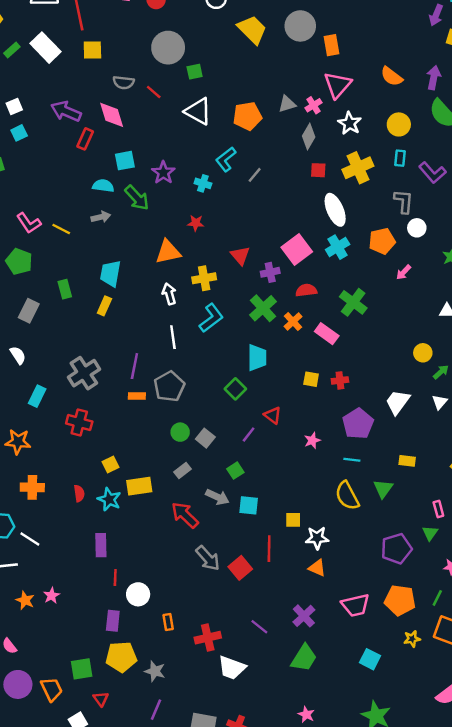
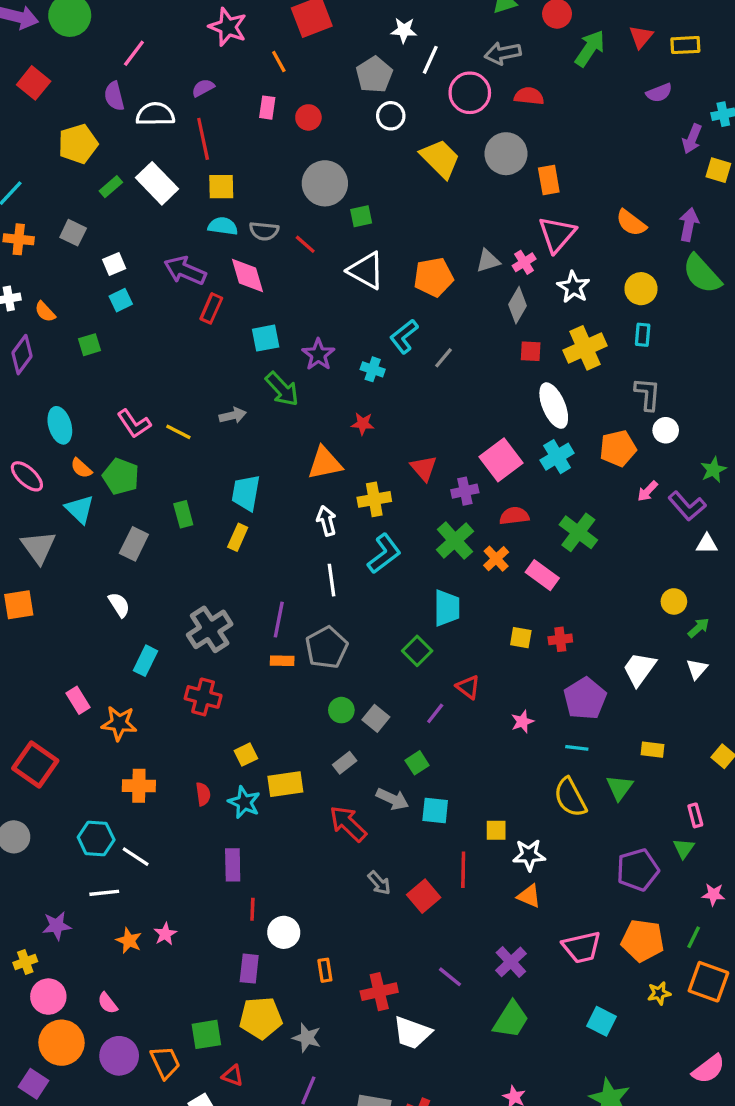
purple L-shape: (432, 173) -> (687, 506), moved
cyan semicircle: (103, 186) -> (223, 226), moved
gray arrow: (208, 558) -> (379, 883), size x0.7
red triangle: (101, 699) -> (233, 1076), turned -35

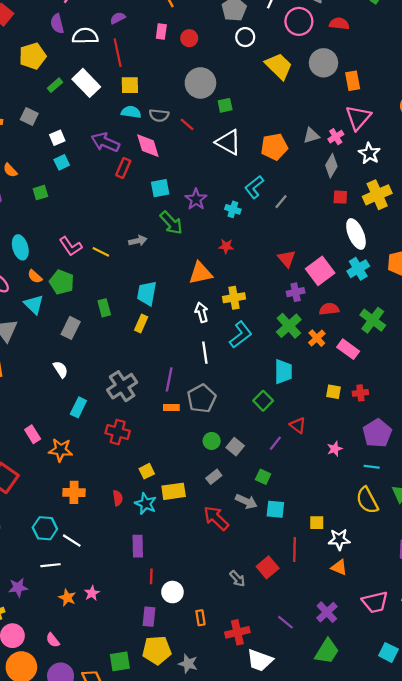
red triangle: (424, 468) -> (287, 259), moved
green square: (417, 763) -> (263, 477), turned -32
gray arrow: (379, 883) -> (237, 579), moved

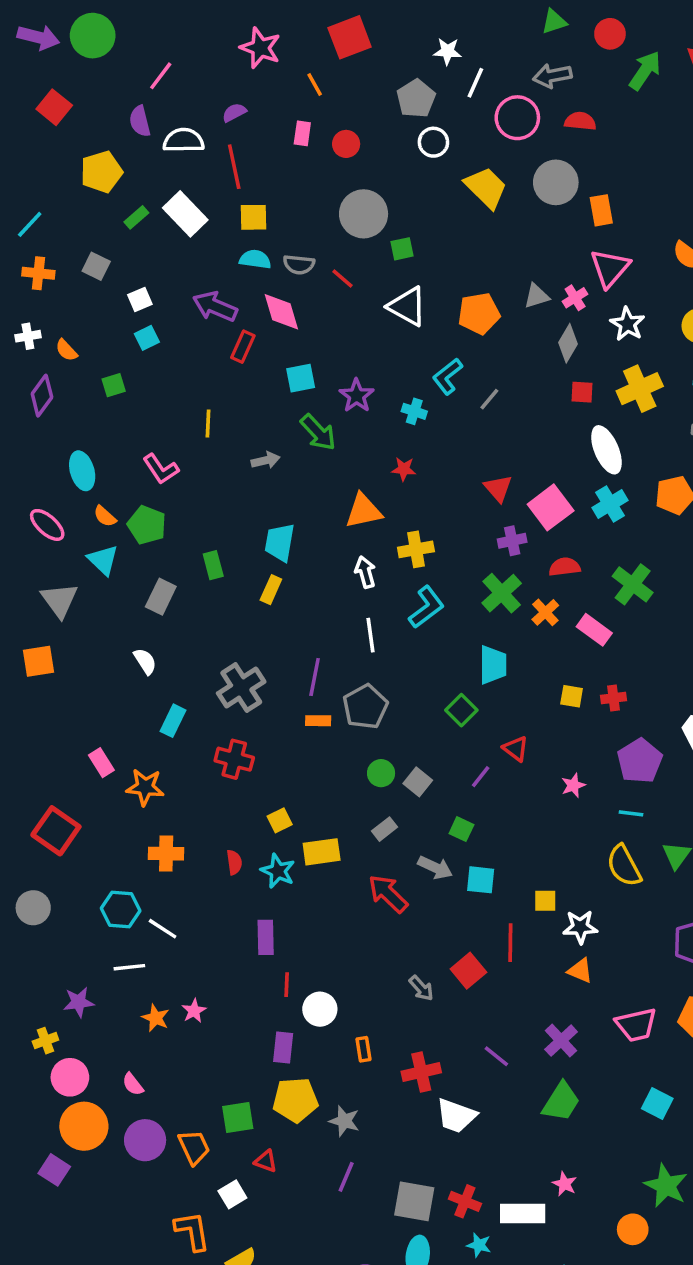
yellow line: (101, 252) -> (208, 424), moved, turned 66

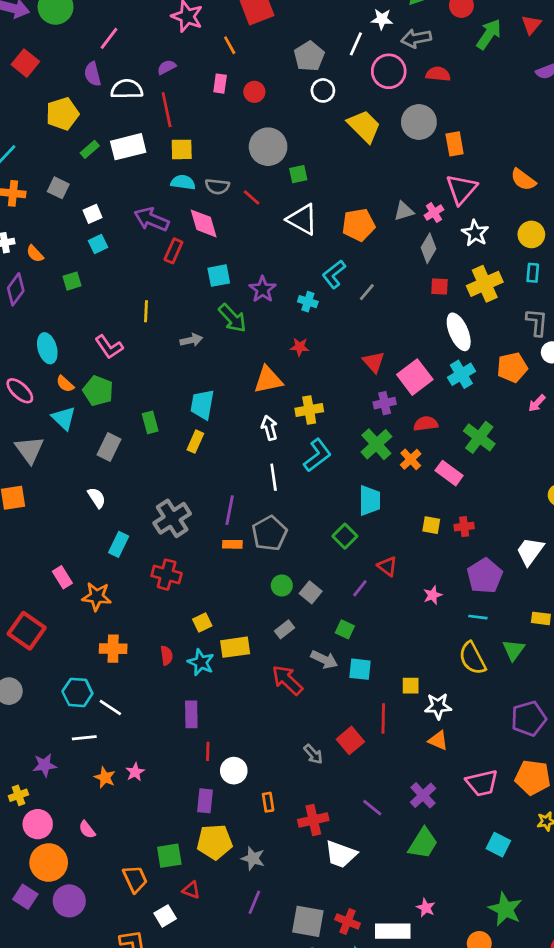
white star: (447, 51) -> (382, 19), moved
white rectangle: (185, 214) -> (128, 147), turned -60
purple circle: (145, 1140) -> (69, 901), moved

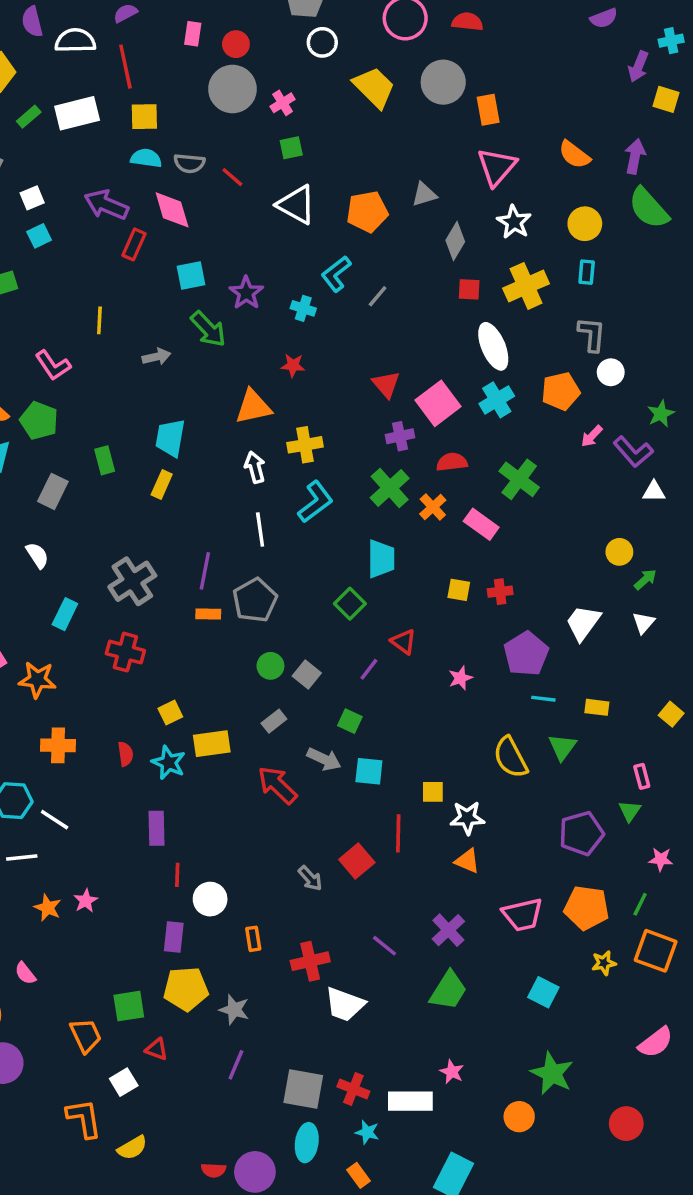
gray circle: (268, 147) -> (232, 89), moved
pink cross: (434, 213) -> (283, 103), moved
cyan line: (478, 617) -> (543, 699), moved

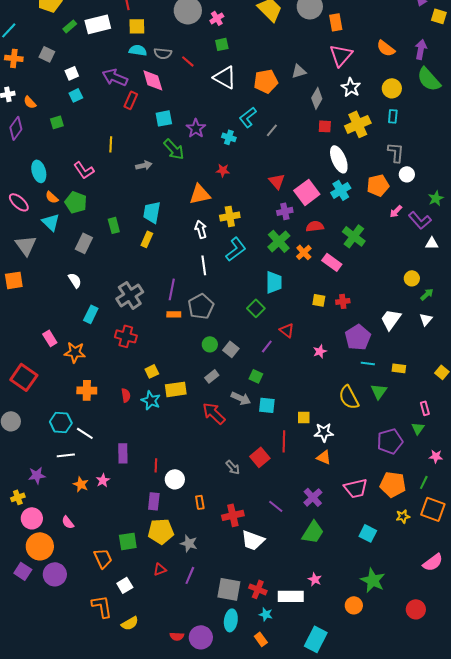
purple rectangle: (156, 828) -> (123, 453), moved
red triangle: (156, 1049) -> (160, 569), moved, turned -40

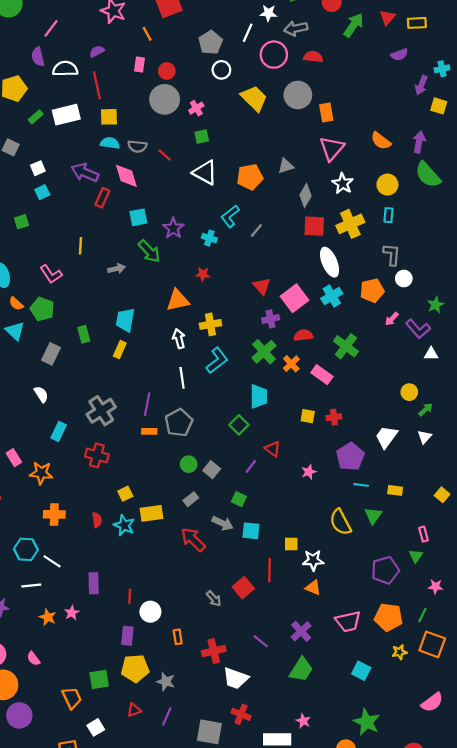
red square: (325, 126) -> (314, 226), size x1.5
red cross: (258, 589) -> (241, 714), moved

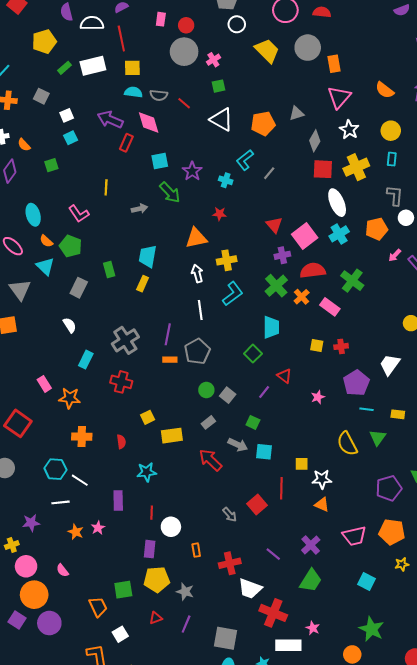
red semicircle: (303, 335) -> (313, 270), size x1.4
cyan star: (124, 525) -> (147, 472), moved, turned -30
red cross: (241, 714) -> (273, 613), moved, size x1.5

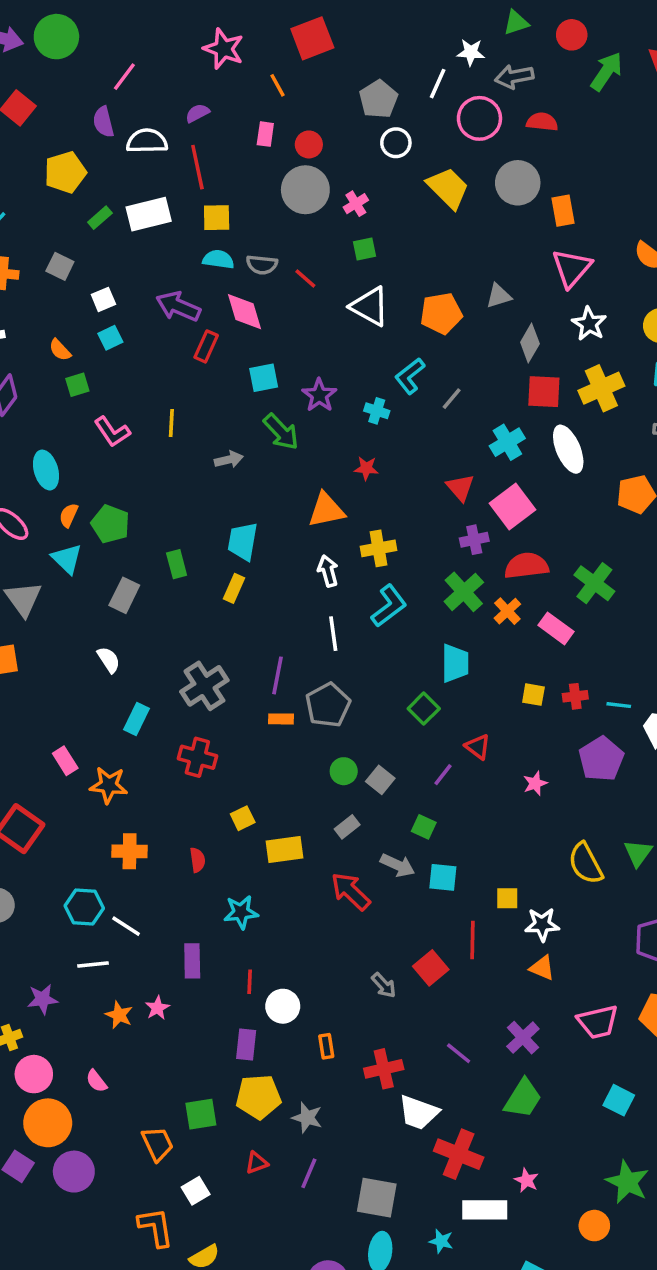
orange semicircle: (24, 145) -> (60, 350), moved
pink L-shape: (79, 214) -> (112, 432), moved
cyan cross: (339, 234) -> (507, 442), moved
orange semicircle: (46, 241) -> (69, 515), turned 72
cyan line: (366, 409) -> (619, 705), moved

